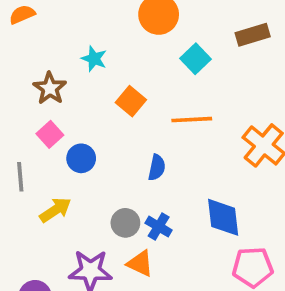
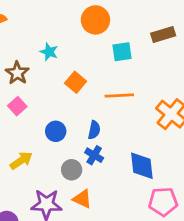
cyan square: (195, 59) -> (122, 52), turned 36
blue circle: (81, 158) -> (56, 131), moved
blue cross: (159, 227) -> (94, 155), moved

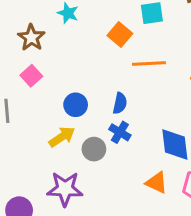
orange square: (76, 82) -> (120, 35), moved
yellow arrow: (21, 160) -> (62, 137), moved
orange triangle: (82, 199) -> (157, 183), moved

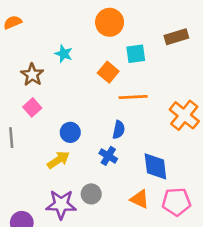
blue semicircle: (120, 103) -> (119, 130), moved
gray circle: (94, 149) -> (91, 194), moved

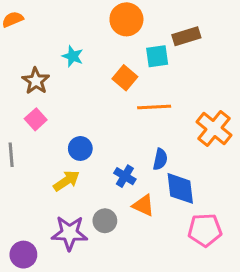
brown rectangle: (176, 37) -> (186, 36), moved
blue semicircle: (119, 130) -> (160, 159), moved
orange triangle: (140, 199) -> (143, 205), moved

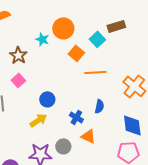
orange circle: (126, 19) -> (63, 28), moved
cyan square: (157, 56) -> (97, 39), turned -35
blue diamond: (180, 188) -> (132, 125), moved

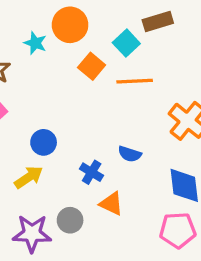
orange line: (95, 72) -> (135, 81), moved
blue semicircle: (99, 106) -> (130, 154), turned 96

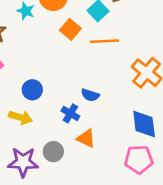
blue semicircle: (130, 154) -> (90, 95), moved
yellow arrow: (29, 177) -> (20, 117), turned 50

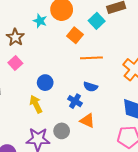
orange line: (105, 41) -> (91, 58), moved
yellow arrow: (20, 117) -> (36, 104), turned -132

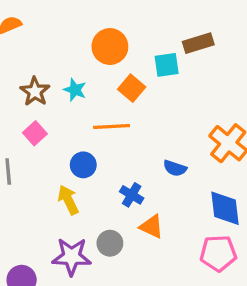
cyan star: (40, 21) -> (75, 90), moved
cyan square: (97, 21) -> (167, 65), turned 35
orange line: (91, 58) -> (112, 127), moved
blue semicircle: (90, 87) -> (175, 168), moved

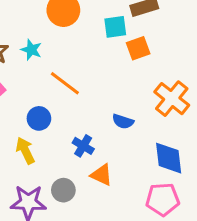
orange square: (132, 88) -> (138, 48), moved, turned 30
orange line: (112, 127) -> (65, 83), turned 40

